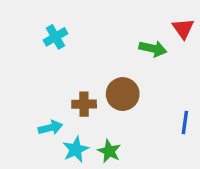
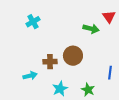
cyan star: (76, 149) -> (60, 89), moved
green star: (109, 151) -> (88, 90), moved

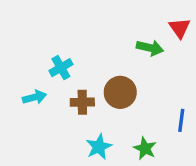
cyan cross: (33, 22) -> (61, 68), moved
cyan arrow: (30, 76) -> (35, 97), moved

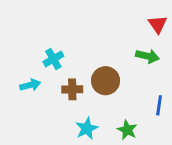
green arrow: (150, 48) -> (147, 56), moved

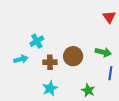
green arrow: (147, 56) -> (103, 52), moved
cyan star: (87, 128) -> (50, 88), moved

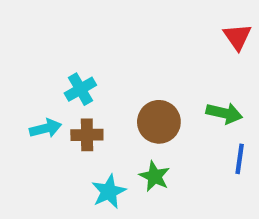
brown cross: (50, 62) -> (87, 135), moved
green star: (88, 90) -> (155, 176), moved

